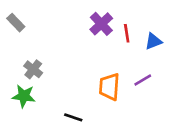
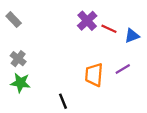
red line: (127, 33) -> (109, 29), turned -56
gray cross: (33, 69) -> (18, 59), moved
black line: (73, 117) -> (63, 101), turned 49

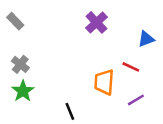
red line: (109, 29) -> (131, 67), moved
purple line: (123, 69) -> (136, 100), moved
green star: (20, 83) -> (23, 91), turned 30

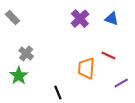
blue triangle: (146, 39) -> (112, 19), moved, turned 40
gray cross: (20, 64) -> (26, 53), moved
purple line: (136, 100) -> (121, 83), moved

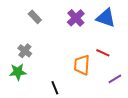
gray rectangle: (12, 18) -> (35, 17), moved
blue triangle: (112, 19) -> (106, 18), size x1.5
green star: (19, 76) -> (18, 72), turned 30

